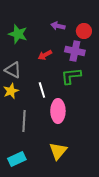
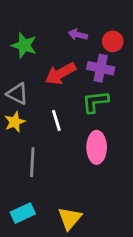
red arrow: (45, 55) -> (60, 74), size x1.6
pink ellipse: (58, 111) -> (97, 147), moved
yellow triangle: (58, 151) -> (70, 218), moved

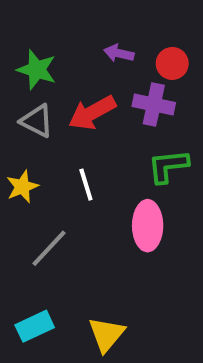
gray triangle: (17, 94) -> (37, 121), moved
green L-shape: (95, 102) -> (168, 166), moved
gray line: (32, 162) -> (49, 248), turned 40

